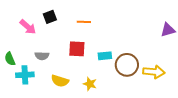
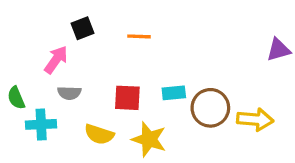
pink arrow: (28, 27) -> (56, 60), moved, turned -96
red square: (77, 49) -> (127, 98), moved
yellow star: (90, 84) -> (149, 139), size x1.5

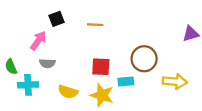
cyan rectangle: (174, 93) -> (126, 81), moved
red square: (127, 98) -> (101, 67), moved
brown circle: (210, 108) -> (144, 59), moved

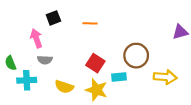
pink arrow: (38, 41) -> (36, 38), turned -54
red square: (101, 67) -> (95, 63), turned 30

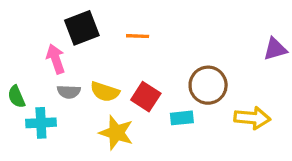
black square: (53, 18) -> (82, 28), size x1.5
yellow semicircle: (64, 87) -> (105, 92), moved
yellow star: (96, 90) -> (116, 133), moved

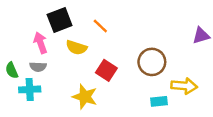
orange line: (138, 36) -> (100, 26), turned 42
gray semicircle: (69, 92) -> (38, 67), moved
yellow semicircle: (105, 92) -> (76, 48), moved
cyan rectangle: (182, 118) -> (159, 101), moved

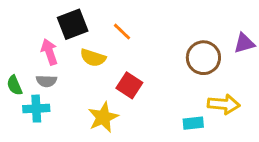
brown circle: (152, 62) -> (203, 58), moved
yellow star: (85, 97) -> (103, 117), turned 30

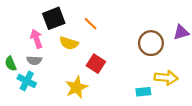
cyan cross: (36, 109) -> (27, 81), turned 30

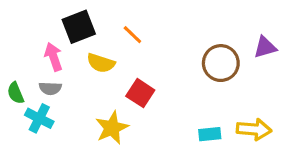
yellow arrow: (166, 78) -> (254, 129), moved

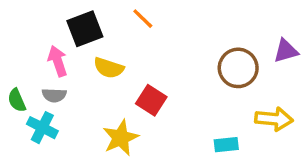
orange line: (132, 35) -> (143, 19), moved
yellow arrow: (254, 129) -> (274, 119), moved

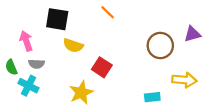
orange line: (143, 19) -> (108, 12), moved
black square: (85, 29) -> (57, 19), turned 30
pink arrow: (58, 61) -> (26, 41), moved

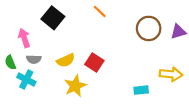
black square: (57, 19) -> (53, 18), turned 30
yellow semicircle: (73, 46) -> (66, 60), moved, turned -42
brown circle: (160, 46) -> (149, 28), moved

